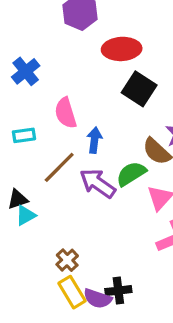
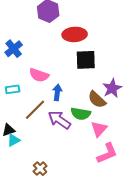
black square: (139, 89) -> (86, 60), turned -35
pink semicircle: (66, 113) -> (39, 75), turned -54
green semicircle: (131, 174) -> (81, 114), turned -138

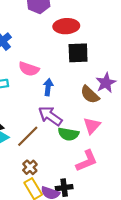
brown line: (35, 110) -> (28, 136), moved
green semicircle: (81, 114) -> (68, 134), moved
pink L-shape: (107, 153) -> (87, 161), moved

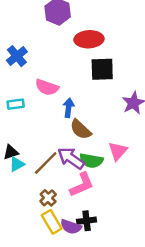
brown semicircle: (90, 95) -> (81, 129), moved
purple arrow: (50, 116) -> (71, 158), moved
pink L-shape: (87, 161) -> (82, 185), moved

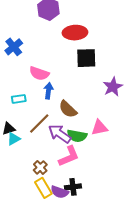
cyan rectangle: (16, 104) -> (19, 99), moved
blue arrow: (69, 108) -> (48, 91), moved
pink triangle: (118, 151) -> (100, 128), turned 36
brown line: (46, 163) -> (39, 124), moved

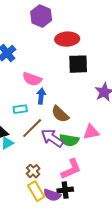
cyan rectangle: (19, 99) -> (20, 109), moved
pink L-shape: (69, 156) -> (71, 169), moved

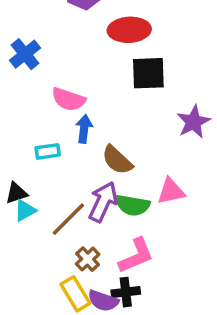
brown line: (32, 128) -> (68, 219), moved
purple arrow: (52, 138) -> (103, 202), turned 80
brown cross: (33, 171) -> (88, 259), moved

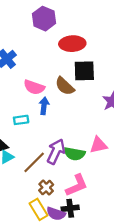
brown semicircle: (117, 160) -> (65, 86), moved

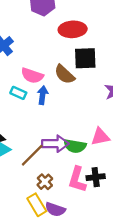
cyan rectangle: (21, 120) -> (18, 93), moved, turned 32
purple arrow: (56, 152) -> (55, 144), turned 65
pink L-shape: (77, 185) -> (77, 179), turned 130
black cross: (70, 208) -> (96, 177), moved

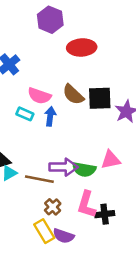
black square: (85, 58) -> (100, 98), moved
brown line: (32, 155) -> (39, 179), turned 56
black cross: (96, 177) -> (105, 214), moved

